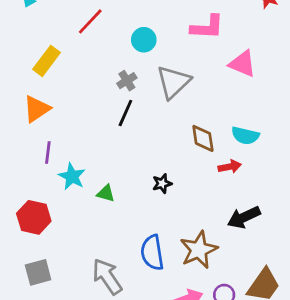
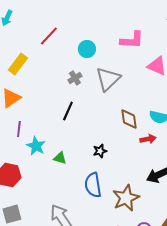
black line: (125, 113) -> (68, 111), moved
blue semicircle: (152, 253) -> (93, 185), moved

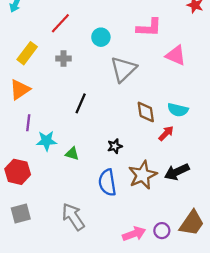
gray cross: (75, 78) -> (64, 59), moved, turned 32
red arrow: (148, 139) -> (166, 133), turned -35
cyan star: (36, 146) -> (46, 141), turned -30
brown star: (126, 198) -> (143, 175), moved

